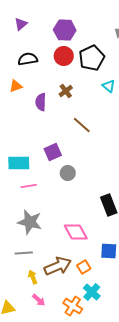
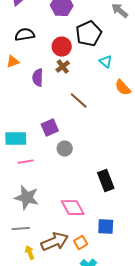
red circle: (64, 56) -> (62, 47), moved

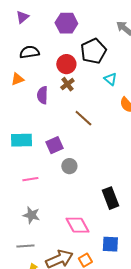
cyan rectangle: (16, 139) -> (21, 140), moved
gray star: (27, 198) -> (31, 215), size x0.7

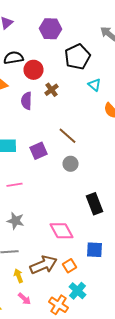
red circle: (66, 64) -> (34, 70), moved
brown line: (83, 118) -> (68, 136), moved
gray circle: (69, 166) -> (70, 164), moved

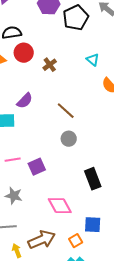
black pentagon: (78, 57) -> (76, 18), moved
red circle: (34, 70) -> (24, 53), moved
purple semicircle: (26, 101) -> (25, 101), moved, turned -138
purple square: (38, 151) -> (37, 167), moved
orange square: (70, 266) -> (76, 241), moved

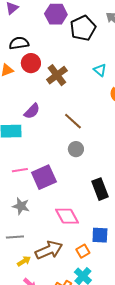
brown cross: (50, 65) -> (57, 75), size x1.5
purple square: (37, 167) -> (44, 177), size x1.4
yellow arrow: (17, 251) -> (24, 261), turned 80

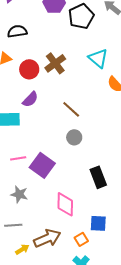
red circle: (31, 63) -> (29, 69), moved
cyan triangle: (100, 70) -> (98, 58), size x1.5
purple square: (44, 177) -> (42, 165), turned -30
pink diamond: (67, 216) -> (65, 204), turned 30

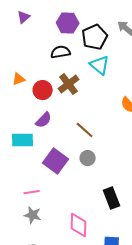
black semicircle: (17, 31) -> (61, 52), moved
cyan triangle: (98, 58) -> (100, 65), moved
pink line: (18, 158) -> (32, 192), moved
purple square: (42, 165) -> (56, 161), moved

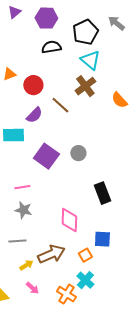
purple hexagon: (68, 23) -> (46, 18), moved
brown cross: (69, 84) -> (85, 86), moved
brown line: (85, 130) -> (60, 105), moved

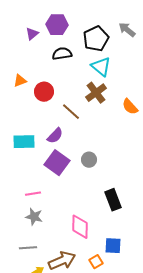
purple triangle: (14, 12) -> (32, 34), moved
purple semicircle: (34, 115) -> (55, 136), moved

